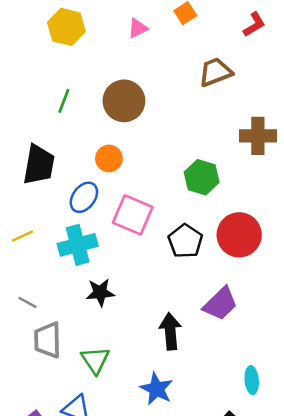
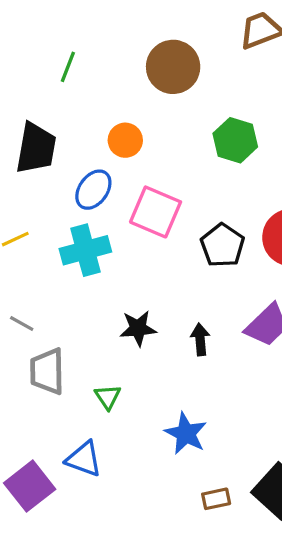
brown circle: (124, 101) -> (173, 67), moved
green hexagon: (202, 177) -> (235, 140), moved
black star: (100, 292) -> (138, 328), moved
black arrow: (170, 331) -> (200, 339), moved, size x0.7
green triangle: (95, 360) -> (108, 397), size x0.7

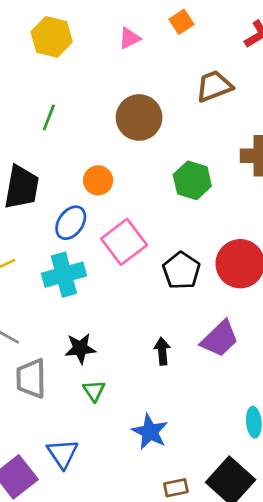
pink square: (156, 212) -> (124, 242), turned 30
black star: (138, 328) -> (80, 348), moved
green triangle: (108, 397) -> (94, 391), moved
blue triangle: (84, 459) -> (63, 454), turned 36

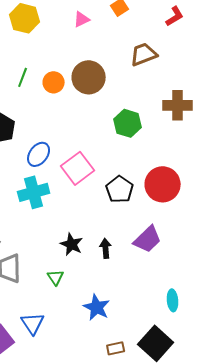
orange circle: (98, 180) -> (54, 82), moved
black star: (80, 348) -> (72, 244), moved, turned 30

